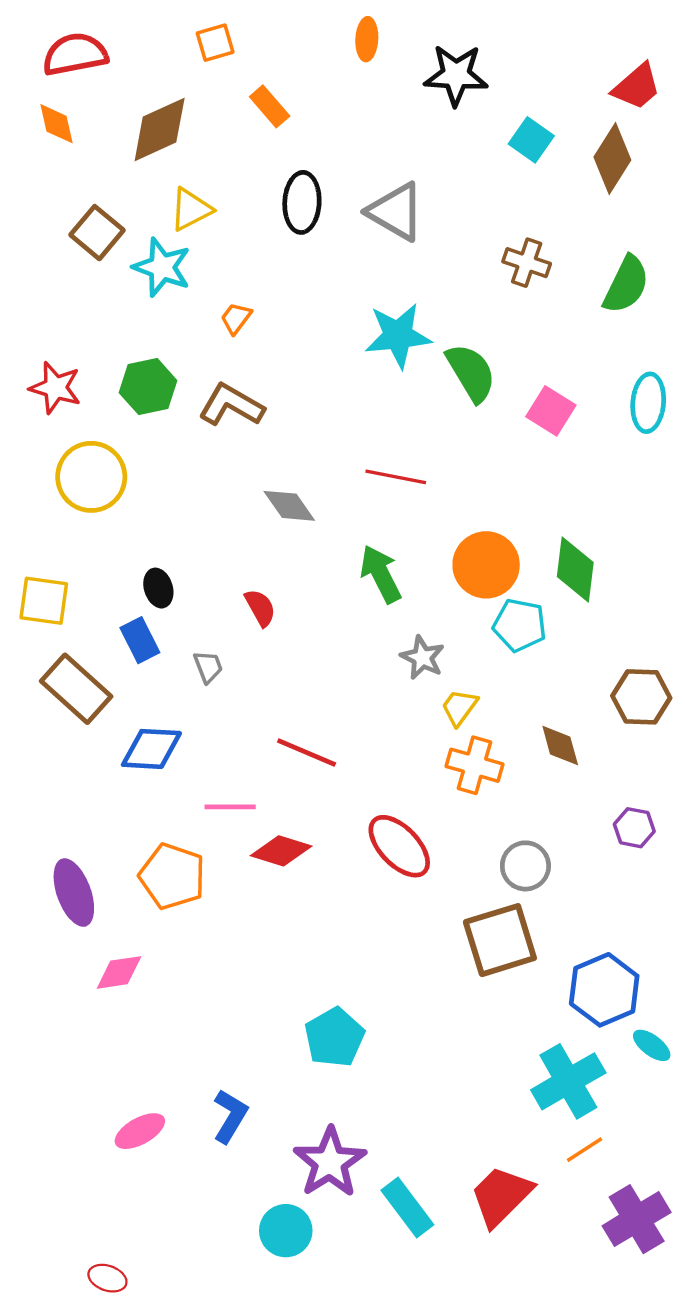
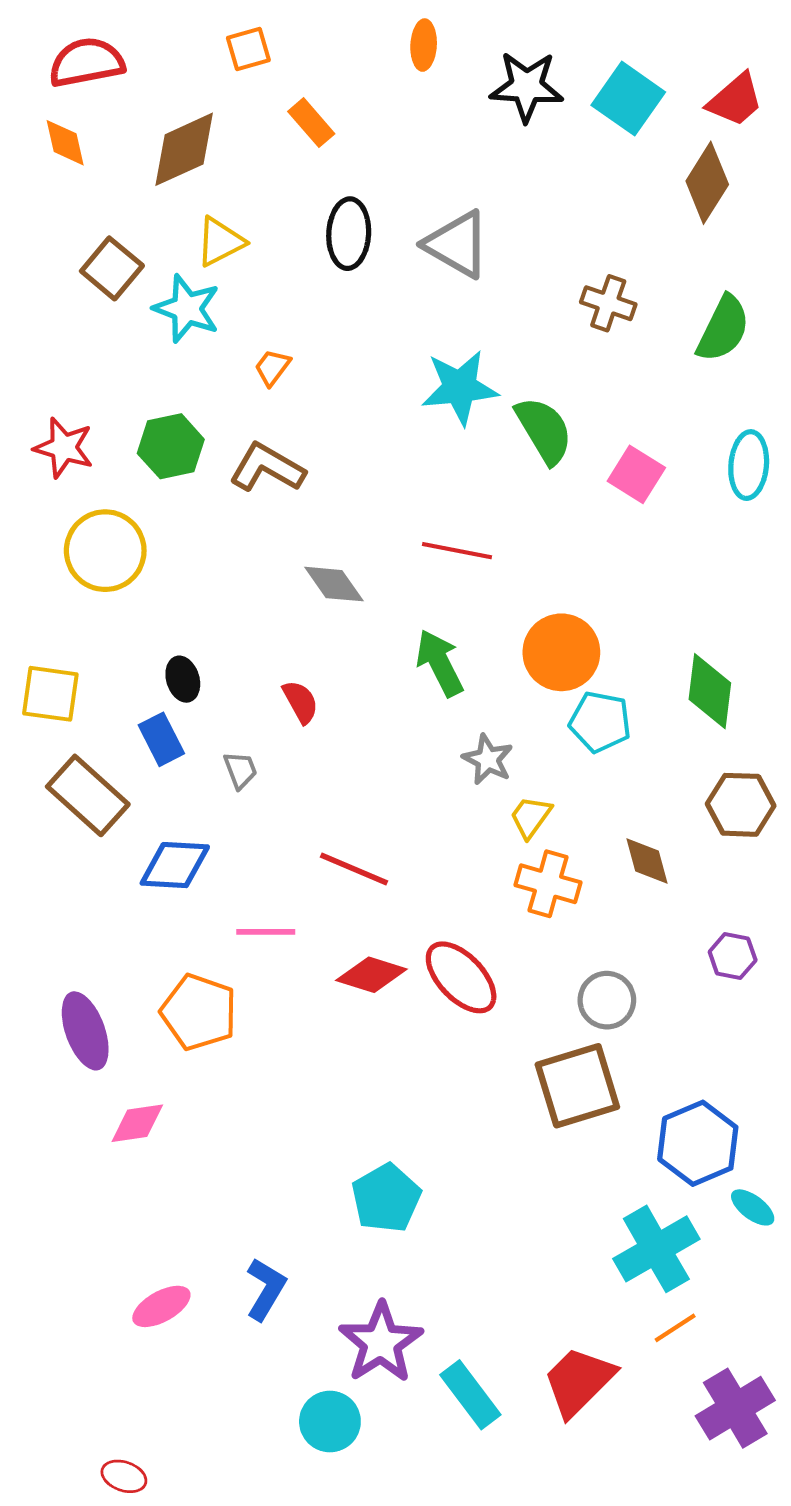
cyan square: (531, 140) -> (628, 99), moved, size x1.4
green diamond: (575, 569) -> (710, 691), moved
red diamond: (281, 851) -> (371, 975), moved

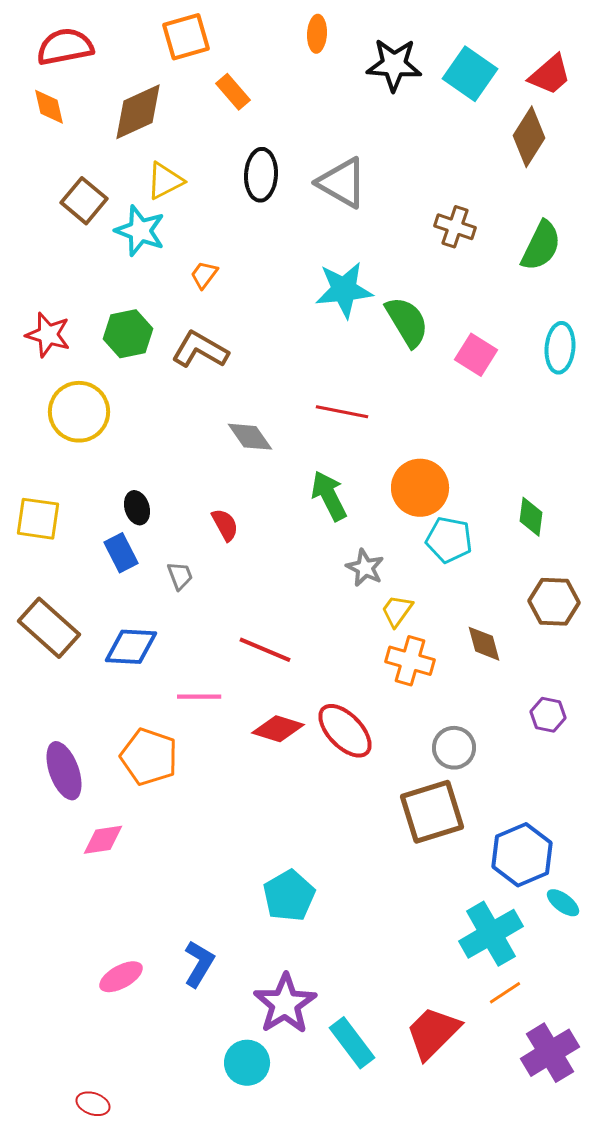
orange square: (248, 49) -> (186, 37), size x1.4
green diamond: (710, 691) -> (531, 517), size x0.7
brown rectangle: (88, 795) -> (49, 628), moved

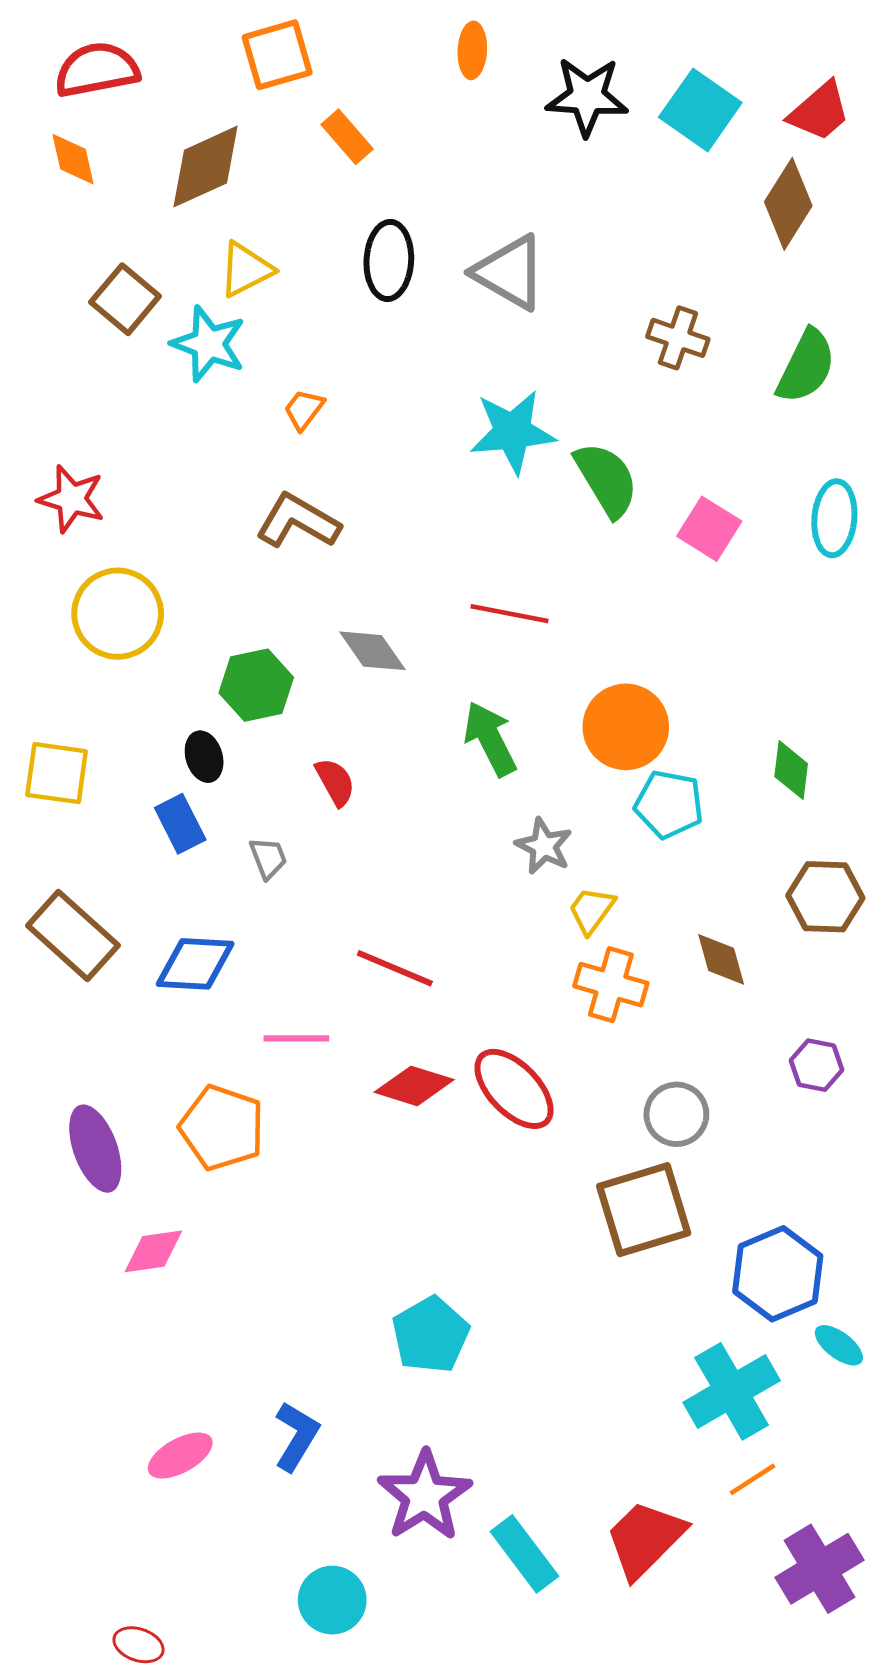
green hexagon: (128, 334) -> (256, 685), moved
cyan circle: (247, 1063) -> (332, 1600), moved

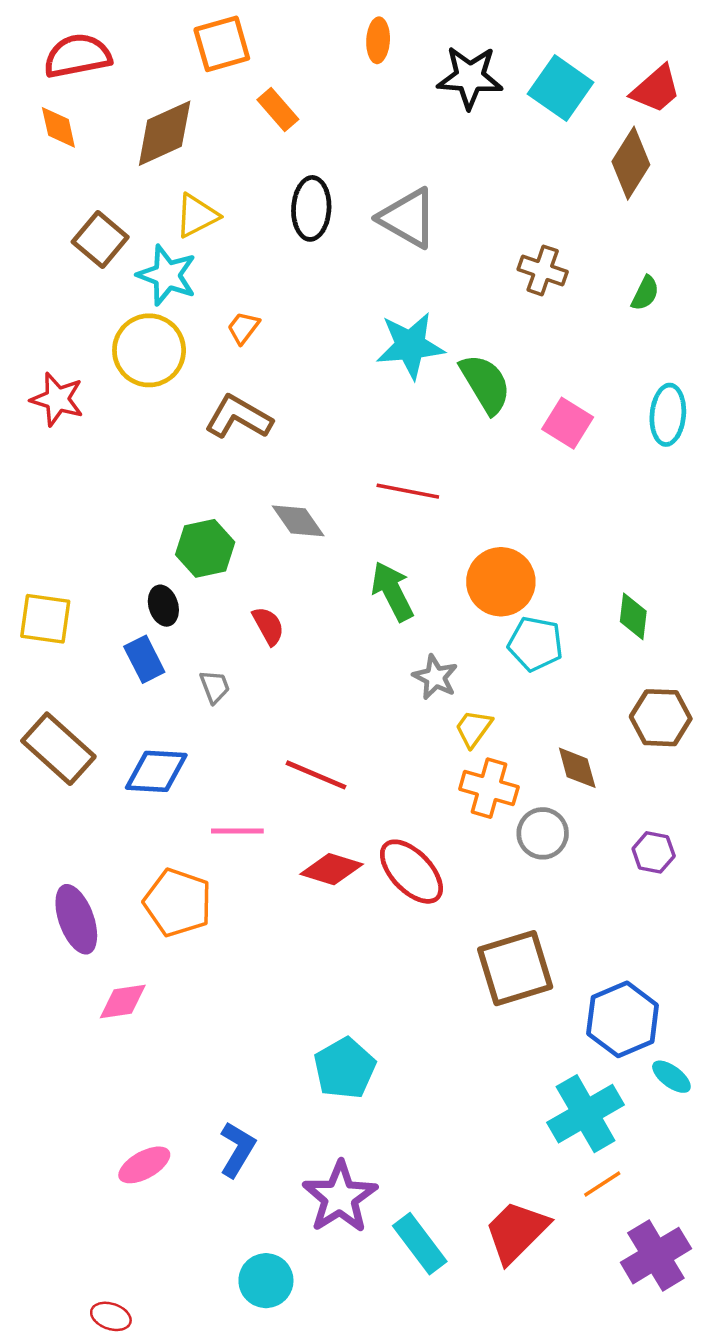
green semicircle: (806, 366) -> (645, 293), size x0.6
yellow circle: (118, 614) -> (149, 350), moved
gray circle: (676, 1114) -> (543, 833), moved

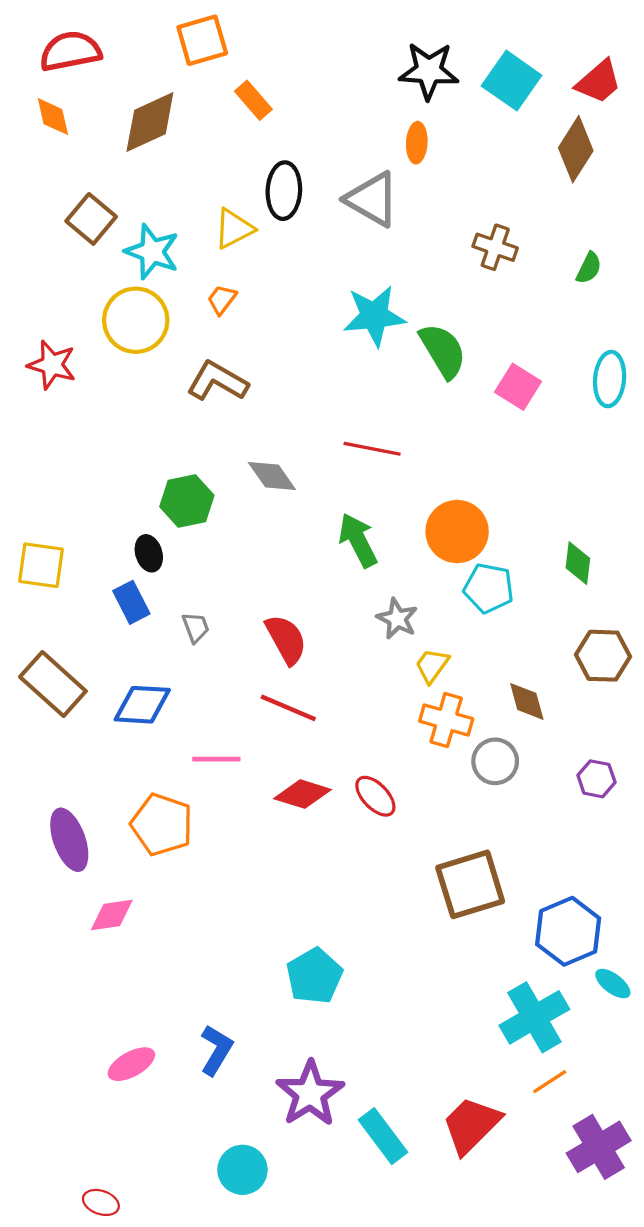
orange ellipse: (378, 40) -> (417, 143), moved
yellow triangle: (197, 216) -> (234, 229), moved
red semicircle: (268, 626) -> (286, 639), moved, size x1.4
red ellipse: (411, 872) -> (375, 796), size x0.7

